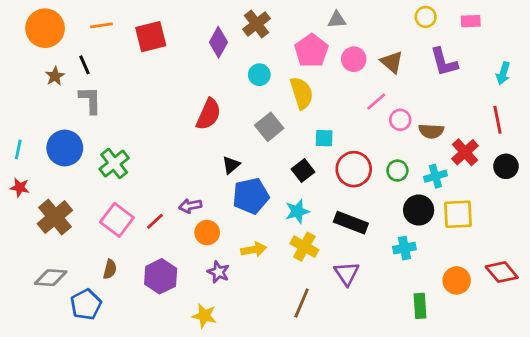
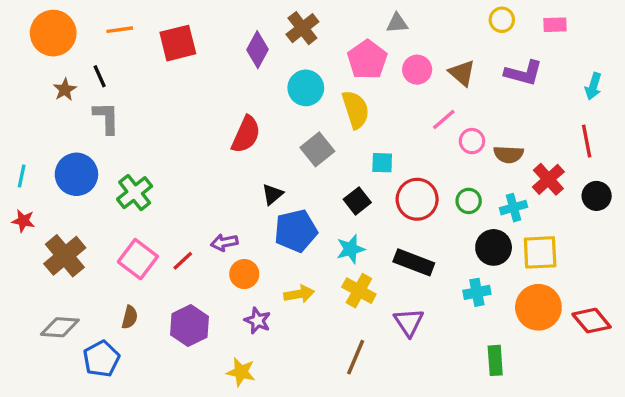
purple L-shape: (444, 62) -> (523, 73), turned -60
cyan circle: (259, 75) -> (306, 88), size x1.4
orange circle: (457, 280) -> (538, 307), moved, size x1.4

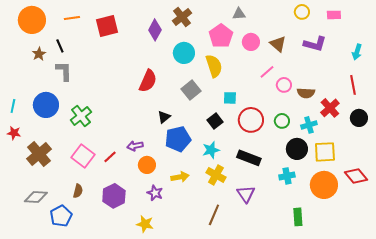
red diamond: (592, 321) -> (356, 176), moved

